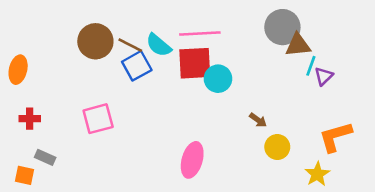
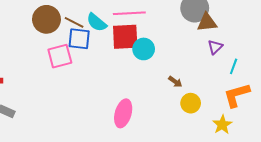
blue square: (137, 66) -> (79, 39), turned 35
cyan line: (311, 66) -> (234, 66), moved
purple triangle: (324, 76) -> (215, 47), moved
pink square: (98, 119) -> (60, 56), moved

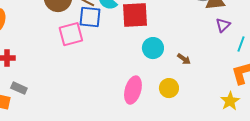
cyan circle: (144, 49) -> (153, 48), moved
yellow circle: (191, 103) -> (169, 88), moved

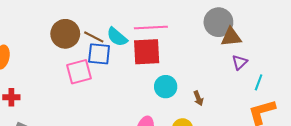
brown arrow: (184, 59) -> (198, 98), turned 32

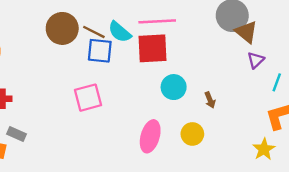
brown triangle: (231, 37) -> (246, 32), turned 45
pink square: (79, 72) -> (88, 98), moved

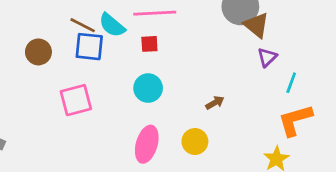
brown circle: (62, 28) -> (38, 52), moved, size x0.7
red square: (152, 48) -> (149, 44), size x0.5
cyan circle: (174, 87) -> (148, 88), moved
brown arrow: (210, 100) -> (215, 103), turned -98

